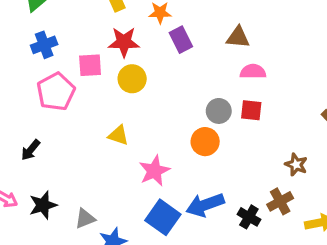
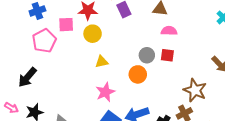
yellow triangle: (118, 135) -> (102, 62), moved, turned -32
black arrow: (31, 150) -> (27, 77), size x1.5
brown star: (296, 165) -> (195, 90), size x1.6

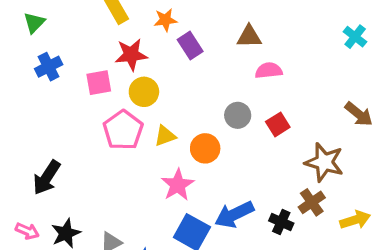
pink pentagon: (44, 41) -> (123, 130), moved
red square: (167, 55) -> (278, 124), moved, turned -32
orange circle: (138, 74) -> (205, 148), moved

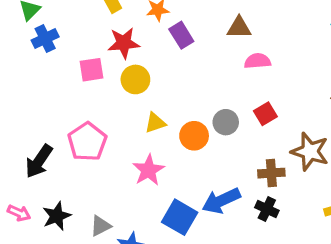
blue cross: (49, 67) -> (45, 38), moved
gray circle: (238, 115) -> (226, 122), moved
pink pentagon: (123, 130) -> (87, 142), moved
pink star: (178, 185) -> (149, 170), moved
brown cross: (312, 202) -> (271, 173), moved, turned 30

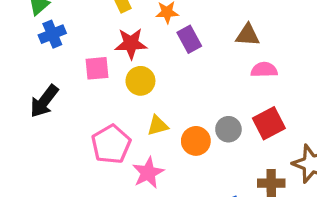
red square: (265, 114) -> (269, 123), size x1.4
pink pentagon: (87, 142) -> (111, 144), moved
black arrow: (39, 161) -> (44, 101), moved

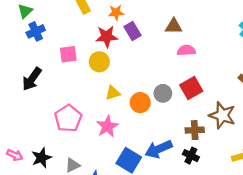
red star: (131, 43) -> (107, 37), moved
pink pentagon: (111, 144) -> (68, 118), moved

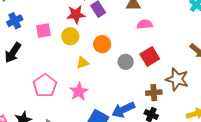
blue cross: (36, 31) -> (15, 21), moved
orange circle: (140, 103) -> (102, 44), moved

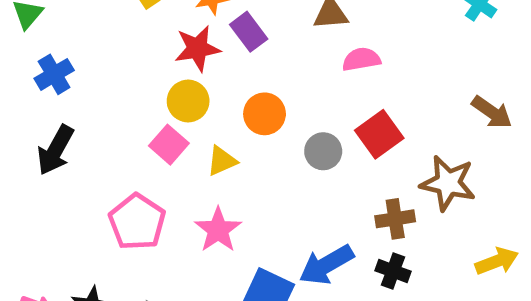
pink square: (43, 31) -> (169, 145), moved, turned -35

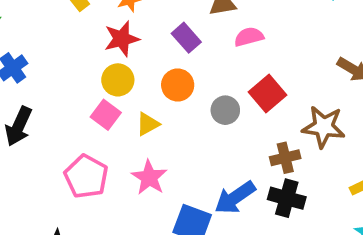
purple rectangle: (249, 32) -> (186, 38), moved
black cross: (393, 271) -> (287, 198), size x1.4

